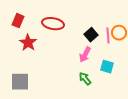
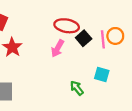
red ellipse: (53, 24) -> (67, 26), moved
pink arrow: (85, 55) -> (58, 48), moved

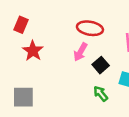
black square: (84, 38) -> (101, 65), moved

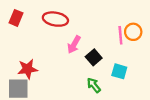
red ellipse: (90, 28) -> (55, 19), moved
red star: (33, 51) -> (28, 69), moved, turned 30

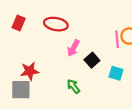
green arrow: (94, 85) -> (73, 86), moved

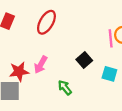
red ellipse: (56, 24) -> (46, 22), turned -70
pink arrow: (73, 48) -> (41, 65), moved

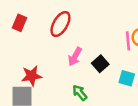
pink arrow: (41, 65) -> (75, 57), moved

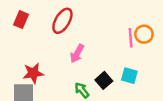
black square: (100, 64) -> (104, 80), moved

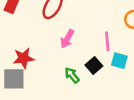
pink line: (131, 38) -> (107, 41), moved

